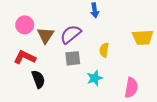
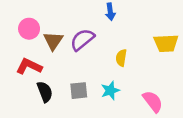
gray square: (73, 58) -> (79, 91), moved
pink semicircle: (131, 88) -> (153, 101), turned -48

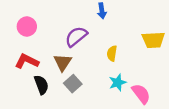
brown triangle: (53, 41) -> (63, 62), moved
gray square: (79, 91) -> (73, 84), turned -36
cyan star: (110, 91) -> (118, 82), moved

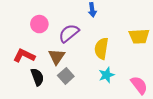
pink circle: (27, 27) -> (39, 24), moved
yellow semicircle: (112, 53) -> (101, 48), size x1.5
pink semicircle: (141, 94) -> (139, 85), moved

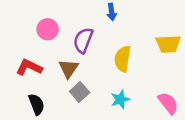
purple semicircle: (69, 33) -> (83, 40), turned -30
cyan star: (107, 75) -> (120, 99), moved
black semicircle: (37, 77) -> (36, 104), moved

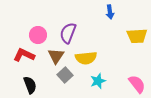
blue arrow: (112, 12) -> (110, 12), moved
pink circle: (48, 29) -> (38, 35), moved
yellow semicircle: (123, 59) -> (86, 58), moved, turned -105

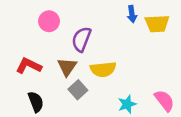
pink circle: (38, 35) -> (49, 21), moved
yellow trapezoid: (137, 36) -> (157, 24), moved
cyan star: (98, 81) -> (127, 104), moved

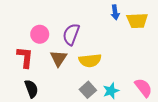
pink circle: (49, 21) -> (40, 34), moved
red L-shape: (29, 66) -> (25, 57), turned 70
gray square: (78, 90) -> (88, 90), moved

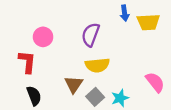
purple semicircle: (71, 34) -> (91, 35), moved
brown triangle: (59, 58) -> (74, 84), moved
pink semicircle: (143, 88) -> (155, 82), moved

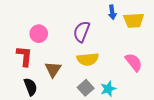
pink semicircle: (155, 82) -> (134, 62), moved
brown triangle: (74, 84) -> (53, 69), moved

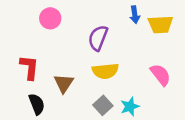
pink circle: (39, 34) -> (50, 18), moved

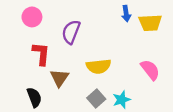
pink circle: (50, 18) -> (32, 17), moved
purple semicircle: (98, 38) -> (71, 32), moved
red L-shape: (29, 67) -> (41, 54), moved

